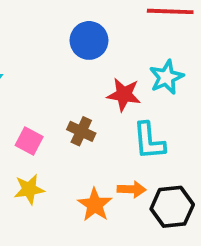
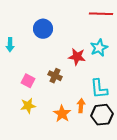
blue circle: (89, 40) -> (43, 29), moved
cyan L-shape: (149, 141) -> (99, 89), moved
orange arrow: (132, 189) -> (81, 106), turned -88

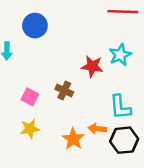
blue circle: (43, 29) -> (35, 26), moved
orange arrow: (81, 106) -> (97, 129), turned -88

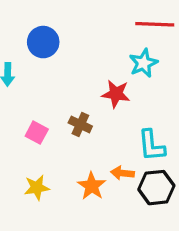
cyan star: (120, 55) -> (143, 63), moved
yellow star: (30, 129) -> (37, 188), moved

